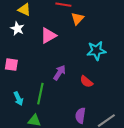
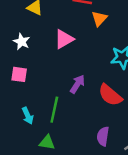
white star: (17, 29) -> (22, 42), moved
red semicircle: (86, 82) -> (110, 95), size x1.5

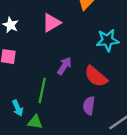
cyan arrow: (28, 116) -> (18, 108), moved
purple semicircle: (103, 136) -> (89, 106), moved

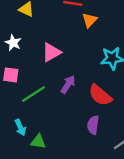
pink triangle: (51, 23) -> (51, 52), moved
green line: (42, 90) -> (33, 94), moved, turned 45

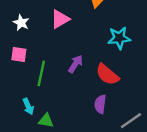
pink triangle: (51, 52) -> (60, 19), moved
green line: (33, 94) -> (41, 73), turned -45

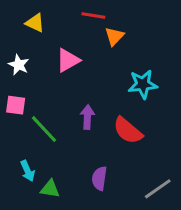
purple arrow: (75, 64) -> (87, 117), turned -30
green line: (41, 73) -> (44, 129), turned -55
purple semicircle: (100, 104) -> (99, 178), moved

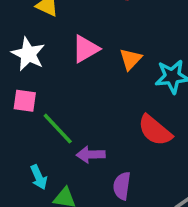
orange triangle: (114, 36) -> (131, 59), moved
white star: (19, 65) -> (28, 54), size x1.4
purple arrow: (87, 117) -> (91, 155), moved, turned -95

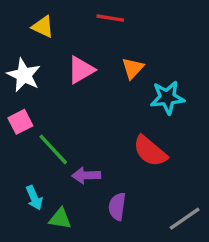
orange triangle: (131, 59) -> (133, 68), moved
pink square: (25, 101) -> (20, 122), turned -35

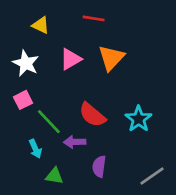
orange triangle: (133, 68) -> (111, 58), size x1.5
cyan star: (167, 98) -> (139, 119), moved, turned -30
red semicircle: (150, 151) -> (92, 115), moved
cyan arrow: (34, 198) -> (35, 149), moved

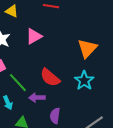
orange triangle: (111, 58) -> (87, 48), moved

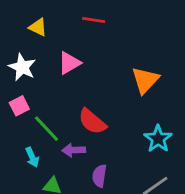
cyan star: (84, 81) -> (158, 139), moved

